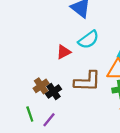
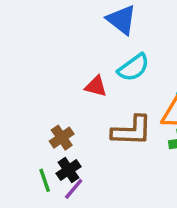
red triangle: (64, 52) -> (96, 86), turned 42
black cross: (53, 92) -> (69, 170), moved

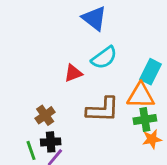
red triangle: (96, 86) -> (73, 73), turned -36
black cross: (69, 170) -> (51, 142), turned 30

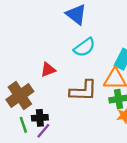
red triangle: (73, 73) -> (48, 70), moved
brown cross: (45, 115) -> (20, 95), moved, size x1.6

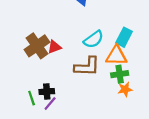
cyan semicircle: (84, 47) -> (94, 39), moved
brown cross: (20, 95) -> (37, 46), moved

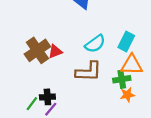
orange triangle: (116, 56) -> (132, 65), moved
green line: (32, 98) -> (32, 104), turned 56

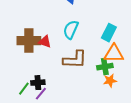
cyan semicircle: (95, 44) -> (71, 30), moved, turned 150
brown cross: (37, 50) -> (29, 41), turned 35
red triangle: (55, 51) -> (45, 42), turned 40

